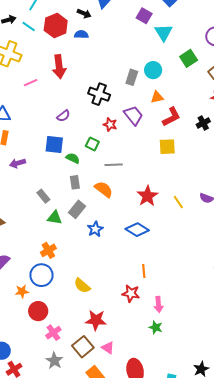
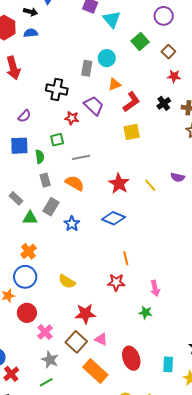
green square: (92, 144) -> (57, 140), turned -32
green semicircle: (73, 158) -> (40, 157), turned 64
pink arrow: (159, 304) -> (155, 288), moved

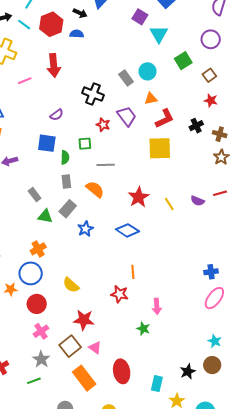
gray rectangle: (87, 68) -> (126, 78), turned -56
yellow square: (132, 132) -> (160, 148), size x1.4
red circle: (27, 313) -> (37, 304), moved

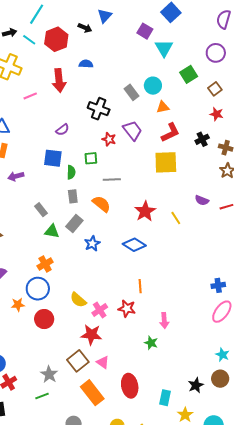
blue semicircle: (77, 34) -> (86, 64), moved
orange triangle: (151, 99) -> (163, 107), moved
purple semicircle: (197, 201) -> (202, 200), moved
pink cross: (41, 331) -> (100, 310), moved

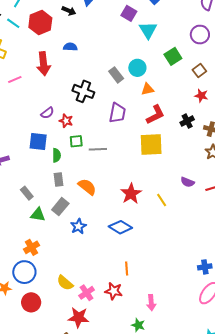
purple trapezoid: (132, 131) -> (117, 113), turned 50
red star: (109, 139) -> (66, 121), moved
gray line: (112, 179) -> (98, 149), moved

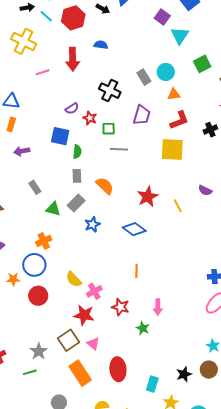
green square: (76, 141) -> (109, 129), moved
gray rectangle: (27, 193) -> (35, 187), moved
red star: (114, 291) -> (120, 307), moved

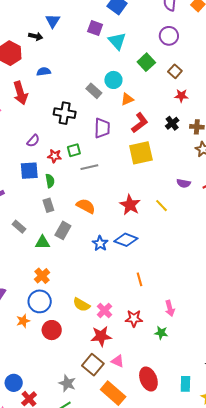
red star: (90, 118) -> (54, 156), moved
gray rectangle: (77, 176) -> (48, 205), moved
blue star: (92, 224) -> (100, 243), moved

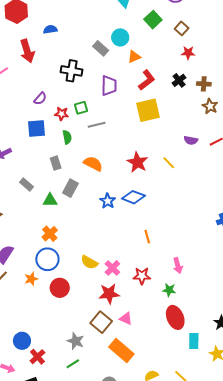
green semicircle: (50, 181) -> (67, 137), moved
red ellipse: (148, 379) -> (175, 317), moved

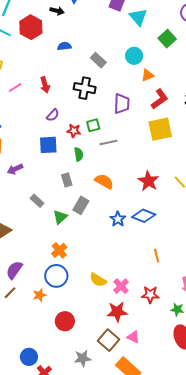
gray rectangle: (101, 48) -> (98, 60), moved
red arrow: (27, 51) -> (45, 85), moved, size x0.7
green triangle: (50, 200) -> (60, 217), turned -42
red circle: (60, 288) -> (65, 321), moved
gray star: (76, 341) -> (83, 358), turned -30

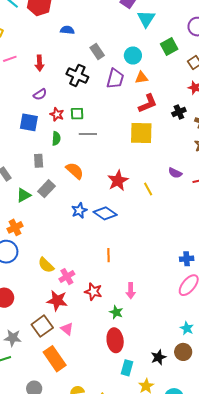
purple trapezoid: (122, 104) -> (115, 79), moved

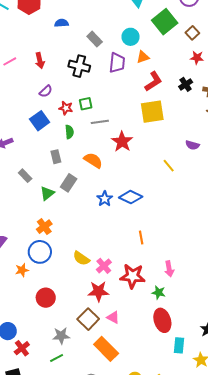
green square: (169, 46) -> (165, 22), size x1.4
blue square: (29, 122) -> (40, 121), turned -36
red star: (118, 181) -> (122, 142), moved
red star: (93, 292) -> (133, 276), size x1.4

